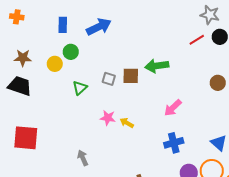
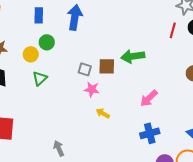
blue arrow: (99, 27) -> (75, 17), turned -55
red line: (197, 40) -> (173, 30), turned -42
green triangle: (80, 88) -> (40, 78), moved
pink star: (108, 118) -> (92, 89), moved

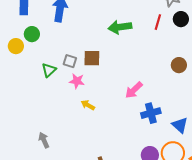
green arrow: (133, 56) -> (120, 27), moved
green triangle: (40, 78) -> (49, 70), moved
blue cross: (150, 133) -> (151, 113), moved

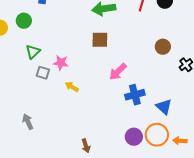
green circle: (32, 34) -> (24, 21), moved
brown square: (92, 58) -> (100, 40), moved
gray square: (70, 61) -> (43, 73), moved

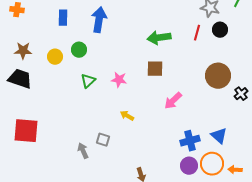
brown circle: (163, 47) -> (218, 76), size x1.6
pink star: (61, 63) -> (119, 80), moved
gray square: (43, 73) -> (103, 140), moved
blue cross: (135, 95) -> (190, 141), moved

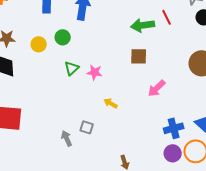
red line: (197, 33) -> (167, 17), moved, turned -42
pink star: (119, 80) -> (95, 72), moved

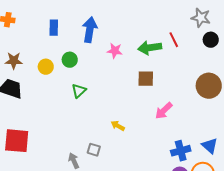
pink star: (95, 72) -> (115, 51), moved

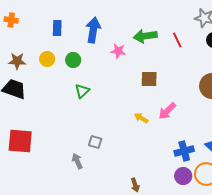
green arrow: (150, 48) -> (145, 36), moved
yellow circle: (46, 67) -> (47, 59), moved
yellow arrow: (118, 126) -> (141, 118), moved
gray square: (94, 150) -> (95, 142), moved

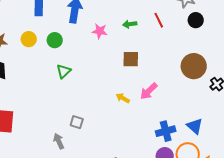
green arrow: (145, 36) -> (130, 24), moved, size x0.6

